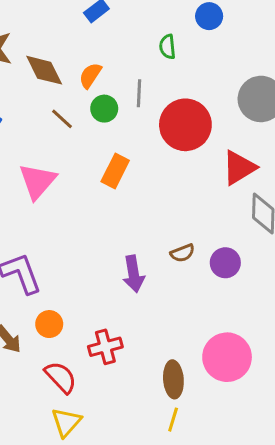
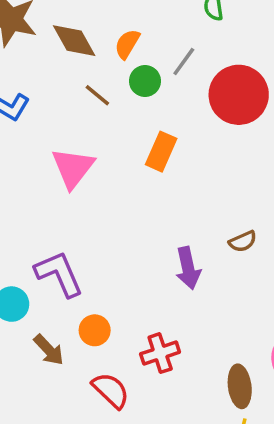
gray line: (139, 93) -> (184, 61), turned 36

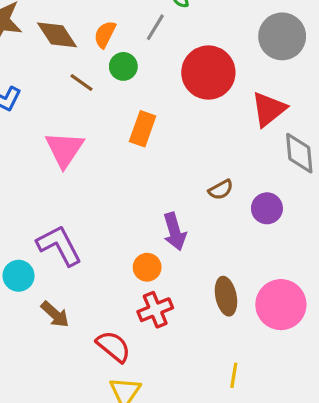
gray line: (184, 61) -> (155, 27), moved
brown semicircle: (243, 241) -> (221, 190), moved
orange circle: (95, 330) -> (147, 267), moved
brown ellipse: (240, 386) -> (226, 296), moved

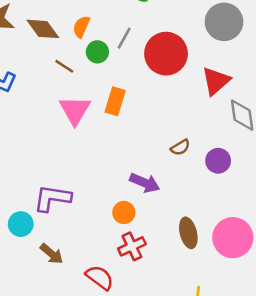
gray line: (155, 27) -> (124, 38), moved
pink triangle: (64, 149) -> (75, 110), moved
purple arrow: (175, 232) -> (145, 183), turned -48
purple L-shape: (59, 245) -> (52, 198), turned -51

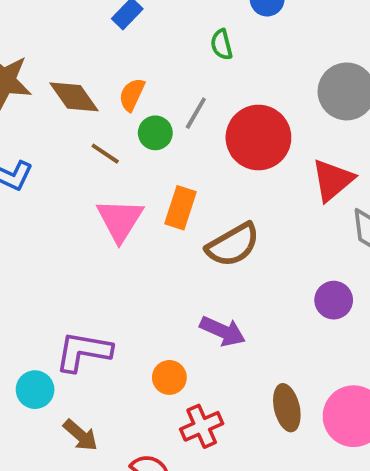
brown semicircle: (180, 147) -> (233, 245), moved, size x1.8
orange circle: (124, 212) -> (169, 377), moved

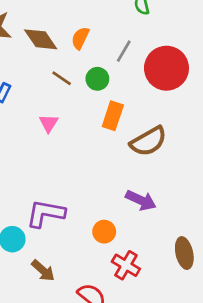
green circle: (155, 133) -> (97, 79), moved
pink triangle: (120, 220) -> (49, 123), moved, size x0.6
red cross: (202, 426) -> (126, 265), turned -36

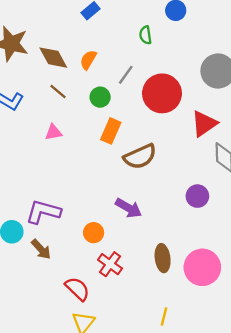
brown line: (62, 78) -> (58, 91), moved
pink triangle: (49, 123) -> (53, 132), turned 42
brown arrow: (43, 271) -> (41, 249), moved

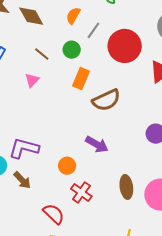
orange semicircle: (88, 60) -> (73, 16), moved
brown line: (58, 91) -> (42, 54), moved
pink triangle: (53, 132) -> (32, 80), turned -35

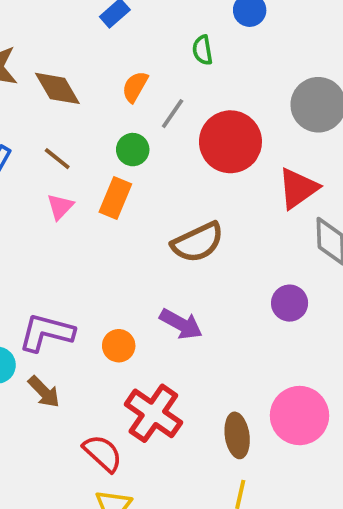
brown line: (42, 54) -> (57, 159), moved
orange rectangle: (81, 78) -> (115, 198), moved
orange circle: (67, 166) -> (119, 346), moved
brown ellipse: (126, 187) -> (237, 435), moved
red cross: (81, 193) -> (153, 413), size x1.4

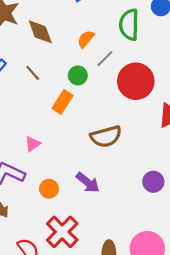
green semicircle: (203, 50) -> (129, 25), size x1.8
pink triangle: (60, 207) -> (33, 144), moved

